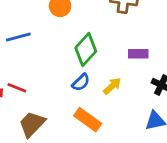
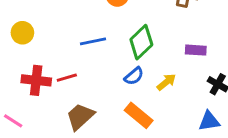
blue line: (18, 37) -> (93, 41), moved
red line: (17, 88) -> (67, 78), turned -42

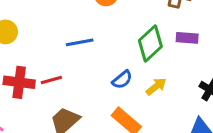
green diamond: (141, 42) -> (150, 44), moved
purple rectangle: (196, 50) -> (187, 38), moved

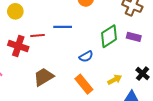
red line: (51, 80) -> (37, 36), moved
yellow arrow: (156, 86) -> (115, 80), moved

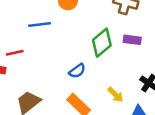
blue line: (63, 27) -> (40, 24), moved
yellow arrow: (115, 80) -> (115, 95), turned 80

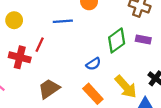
red line: (15, 53) -> (40, 45), turned -56
yellow arrow: (115, 95) -> (126, 87), size x1.6

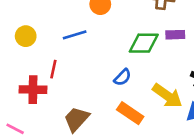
yellow circle: (14, 20) -> (26, 36), moved
green diamond: (117, 40) -> (144, 43), turned 50

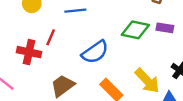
blue semicircle: (123, 77) -> (95, 52), moved, size x1.6

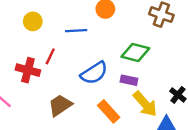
purple rectangle: (165, 28) -> (129, 80), moved

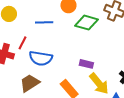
green diamond: (135, 53) -> (86, 23), moved
blue semicircle: (94, 73) -> (41, 58), moved, turned 40

